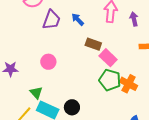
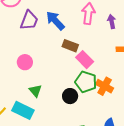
blue arrow: (78, 19) -> (55, 21), size x1.5
green triangle: (36, 93) -> (35, 91), moved
black circle: (72, 107) -> (70, 96), moved

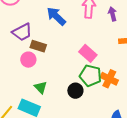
purple trapezoid: (29, 20) -> (22, 32), moved, turned 45
brown rectangle: (70, 46) -> (38, 46), moved

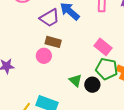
purple trapezoid: (22, 32) -> (50, 18), moved
green triangle: (41, 87) -> (75, 80), moved

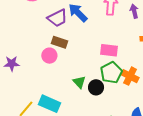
pink rectangle: (103, 47) -> (109, 50), turned -36
green pentagon: (107, 69) -> (111, 73), turned 30

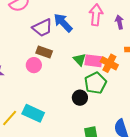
orange cross: (130, 76) -> (109, 63), moved
green triangle: (79, 82) -> (80, 59), moved

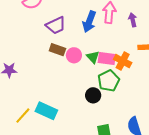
blue arrow: (63, 23) -> (89, 22), moved, turned -115
pink circle: (34, 65) -> (74, 55), moved

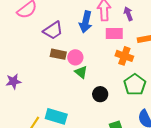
green triangle: (93, 57) -> (81, 72), moved
pink rectangle: (107, 58) -> (114, 33), moved
green pentagon: (109, 81) -> (135, 85), moved

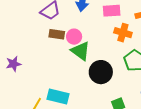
green triangle: (81, 72) -> (81, 51), size x1.5
black circle: (100, 94) -> (101, 72), size x1.5

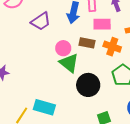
brown rectangle: (57, 34) -> (87, 43), moved

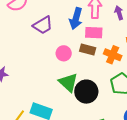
pink rectangle: (102, 24) -> (94, 33), moved
green triangle: (69, 63) -> (68, 82), moved

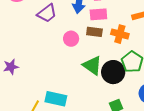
green triangle: (68, 82) -> (92, 65), moved
black circle: (86, 92) -> (113, 72), moved

